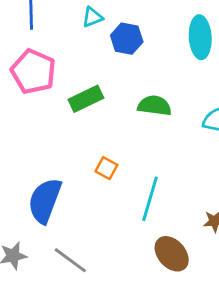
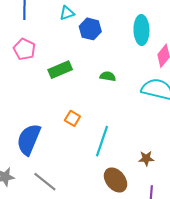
pink pentagon: (33, 72) -> (24, 49), size x0.7
green semicircle: (154, 106) -> (108, 76), size x0.7

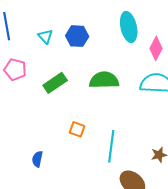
cyan triangle: (67, 13) -> (45, 36), moved, turned -42
green semicircle: (108, 76) -> (104, 80), size x1.8
blue semicircle: (29, 139) -> (37, 159), size x0.5

